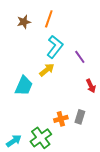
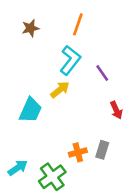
orange line: (49, 19) -> (78, 24), moved
cyan arrow: (14, 141) -> (18, 168), moved

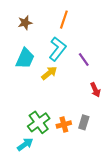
cyan trapezoid: (30, 110) -> (25, 58), moved
cyan arrow: (18, 168) -> (25, 144), moved
green cross: (52, 177) -> (39, 122), moved

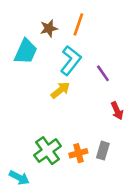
brown star: (25, 23) -> (49, 28), moved
cyan trapezoid: (25, 58) -> (26, 51), moved
cyan arrow: (25, 144) -> (19, 178), moved, turned 63

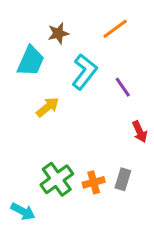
orange line: (78, 24) -> (115, 29), moved, turned 35
yellow arrow: (60, 90) -> (48, 107), moved

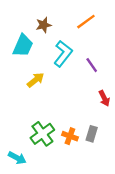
orange cross: (94, 182) -> (70, 136), turned 35

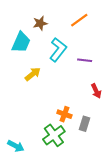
purple line: (92, 65) -> (85, 60), turned -48
green cross: (42, 134) -> (54, 135), moved
orange cross: (70, 136) -> (64, 114), moved

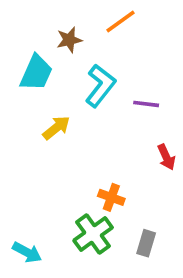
orange line: (79, 20) -> (121, 21), moved
gray rectangle: (85, 124) -> (146, 243), moved

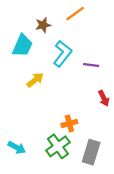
orange cross: (111, 197) -> (69, 123), turned -35
gray rectangle: (146, 243) -> (91, 152), size x1.5
cyan arrow: (27, 252) -> (17, 148), moved

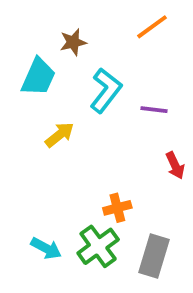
orange line: (75, 14) -> (152, 27), moved
cyan arrow: (17, 148) -> (46, 248), moved

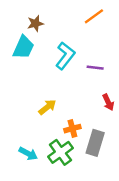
brown star: (73, 42) -> (35, 23), moved
yellow arrow: (60, 135) -> (47, 107), moved
gray rectangle: (154, 256) -> (95, 143), moved

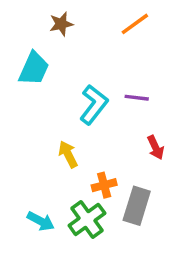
brown star: (35, 23) -> (61, 24), moved
cyan L-shape: (65, 56) -> (94, 105), moved
yellow arrow: (47, 107) -> (68, 154), turned -78

